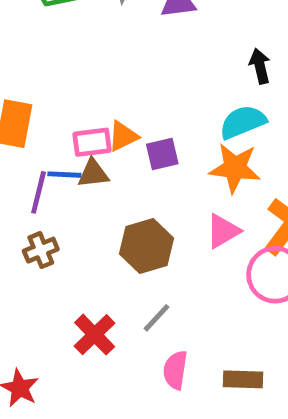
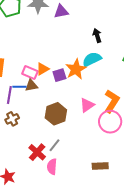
pink rectangle: (92, 142) -> (30, 72), turned 35
orange star: (235, 168) -> (76, 69), moved, turned -30
gray line: (156, 318) -> (54, 145), moved
pink semicircle: (175, 370) -> (52, 167), moved

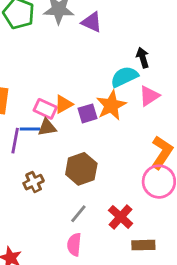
purple triangle: (61, 12) -> (92, 22), turned 35
cyan semicircle: (92, 59) -> (124, 77), moved
pink triangle: (87, 105) -> (149, 96), moved
brown cross: (12, 119) -> (34, 182), moved
red cross: (37, 152) -> (121, 217), moved

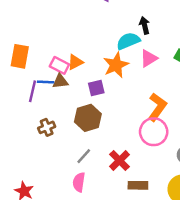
purple square: (87, 113) -> (96, 88), moved

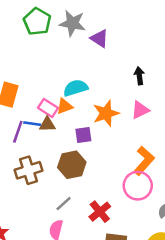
cyan semicircle: (128, 41) -> (76, 88), moved
brown cross: (47, 127) -> (29, 170), size x1.5

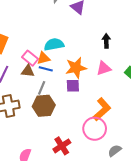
blue line: (32, 124) -> (46, 69), moved
purple square: (83, 135) -> (73, 86), moved
gray line: (64, 204) -> (42, 88), moved, turned -32

